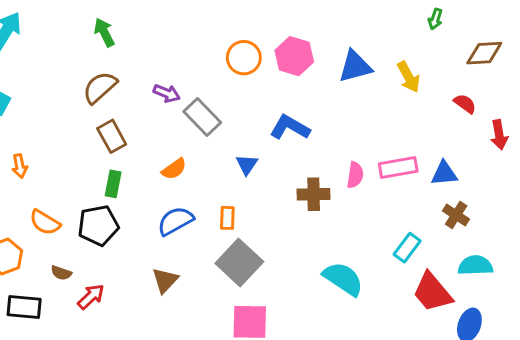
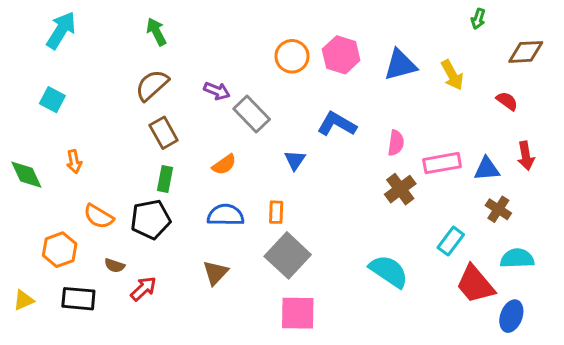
red arrow: (499, 135) -> (526, 156), moved
pink semicircle: (355, 175) -> (396, 143), moved
brown cross: (314, 194) -> (400, 189), moved, turned -36
blue semicircle: (176, 221) -> (226, 215), turned 30

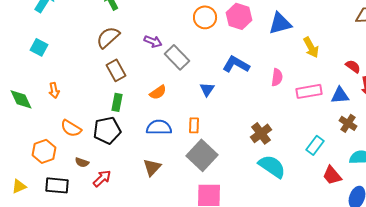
yellow arrow: (452, 75) -> (311, 47), moved
red semicircle: (507, 101) -> (353, 66), moved
brown cross: (400, 189) -> (261, 133), moved
red trapezoid: (475, 284) -> (332, 175), size x0.7

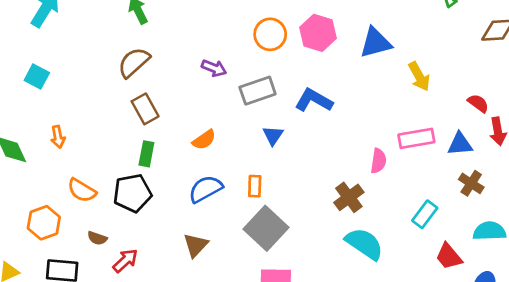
purple arrow: (153, 41) -> (214, 68), moved
gray rectangle: (177, 57) -> (258, 91), moved, turned -65
pink semicircle: (277, 77) -> (378, 161), moved
blue semicircle: (159, 127) -> (205, 189), turned -30

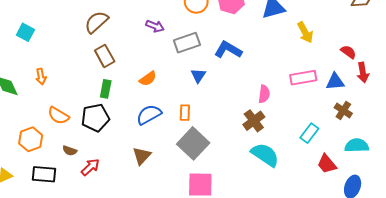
pink semicircle: (378, 161) -> (264, 94), moved

